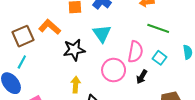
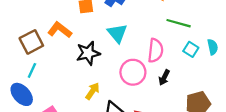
cyan square: (160, 58) -> (191, 49), moved
yellow arrow: (76, 85) -> (92, 91), turned 35

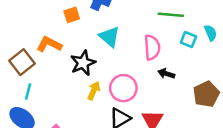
pink circle: (133, 72) -> (123, 88), moved
black arrow: (164, 78) -> (166, 74), turned 91
yellow arrow: (92, 91) -> (94, 91), moved

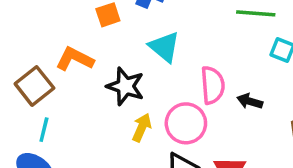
pink semicircle: (152, 47) -> (213, 85), moved
black star: (83, 63) -> (125, 86), turned -30

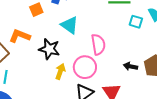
black arrow: (250, 101) -> (130, 66), moved

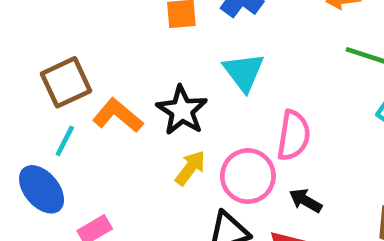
orange L-shape: (20, 36) -> (118, 115), moved
black arrow: (130, 66) -> (306, 201), moved

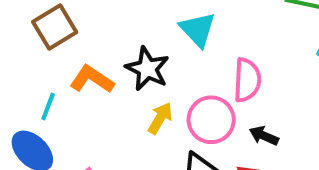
brown square: (66, 82) -> (55, 27), moved

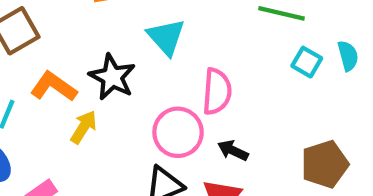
yellow arrow: (160, 118) -> (84, 127), moved

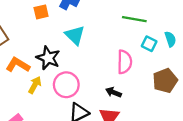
pink semicircle: (217, 91) -> (125, 62), moved
pink circle: (178, 132) -> (66, 85), moved
brown pentagon: (325, 164) -> (165, 81), moved

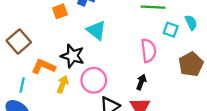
black arrow: (113, 92) -> (141, 82), turned 96

